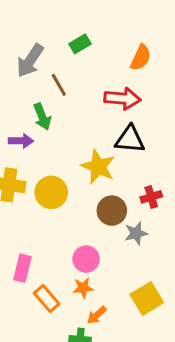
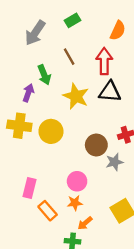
brown line: (59, 85) -> (69, 57), moved
red arrow: (122, 98) -> (104, 61), turned -95
purple arrow: (21, 141) -> (28, 93), turned -72
yellow star: (98, 167) -> (76, 96), moved

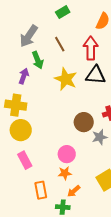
gray arrow: (35, 33) -> (29, 36), moved
yellow circle: (51, 131) -> (21, 130), moved
pink rectangle: (29, 188) -> (25, 160), turned -42
orange rectangle: (48, 211) -> (41, 190), moved, turned 30

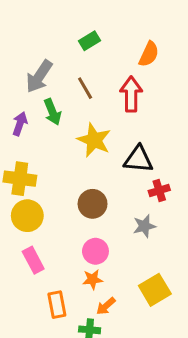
black triangle: (96, 75) -> (138, 159), moved
purple arrow: (24, 76) -> (20, 124), moved
brown circle: (84, 122) -> (93, 204), moved

